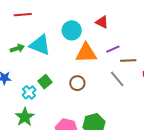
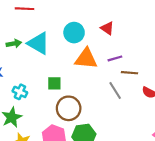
green square: (45, 82) -> (54, 83), moved, turned 32
brown circle: (77, 83) -> (69, 108), moved, size x1.5
cyan cross: (29, 92) -> (20, 92), turned -32

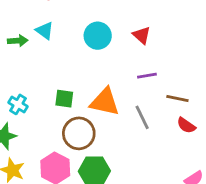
cyan triangle: (38, 43) -> (45, 31), moved, size x0.6
orange triangle: (86, 59) -> (105, 102), moved
brown line: (130, 73) -> (177, 99), moved

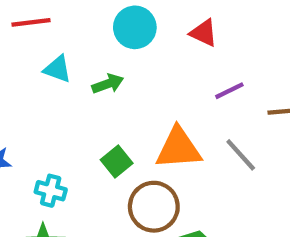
cyan circle: (98, 36) -> (135, 27), moved
green arrow: (18, 41) -> (108, 84), moved
green square: (64, 99) -> (117, 162), turned -30

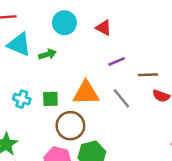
cyan triangle: (57, 69) -> (19, 44), size x1.5
green square: (117, 162) -> (50, 99), turned 35
cyan cross: (51, 191) -> (22, 99), moved

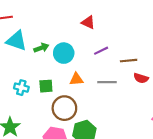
cyan circle: (64, 23) -> (64, 53), moved
orange triangle: (86, 93) -> (76, 79), size x0.6
gray line: (121, 98) -> (107, 82), turned -48

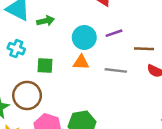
cyan circle: (64, 53) -> (84, 37), moved
cyan cross: (21, 88) -> (16, 49), moved
brown circle: (64, 108) -> (27, 95), moved

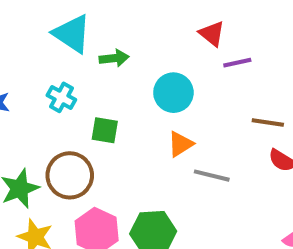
purple line: (114, 33) -> (237, 63), moved
orange triangle: (81, 62) -> (180, 144), moved, turned -42
gray line: (116, 70) -> (212, 176), moved

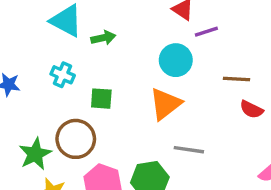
cyan circle: (173, 93) -> (176, 60), moved
orange triangle: (180, 144) -> (165, 104), size x1.5
gray line: (212, 176) -> (189, 150), moved

